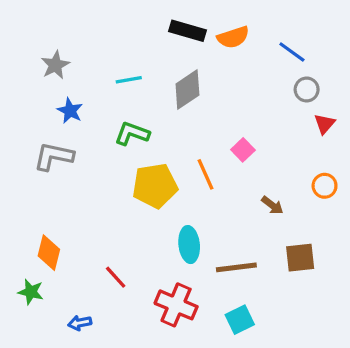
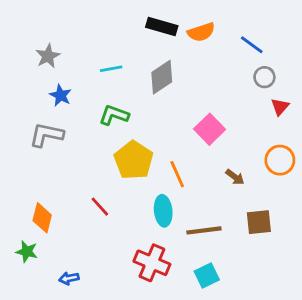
pink square: (243, 150) -> (210, 129), size x1.5
orange line: (205, 174) -> (177, 174), moved
yellow pentagon: (155, 186) -> (134, 160), turned -30
orange circle: (325, 186) -> (280, 160), size x1.4
red line: (116, 277) -> (100, 207), moved

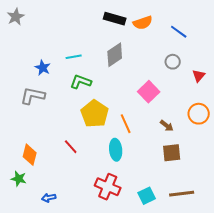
gray star: (48, 56) -> (16, 17), moved
cyan line: (111, 69) -> (74, 57), moved
gray circle: (264, 77) -> (173, 62), moved
brown square: (259, 222) -> (172, 153), moved
brown line: (204, 230) -> (182, 194), moved

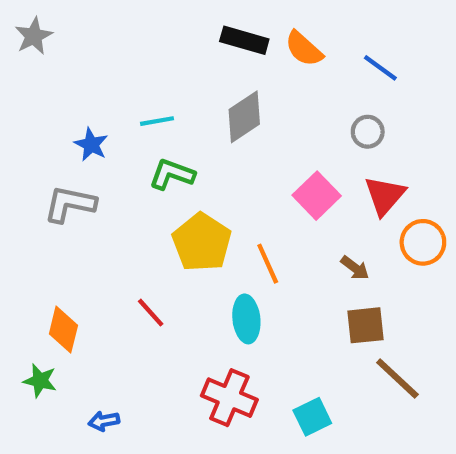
orange semicircle: (143, 23) -> (304, 49), turned 60
red triangle: (199, 76) -> (385, 196), moved, size x1.5
brown line: (182, 194) -> (397, 378), moved, turned 50

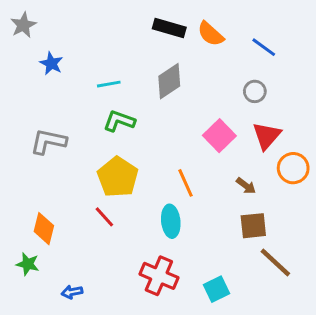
blue star: (91, 144) -> (51, 63), moved
yellow pentagon: (202, 242) -> (118, 177), moved

